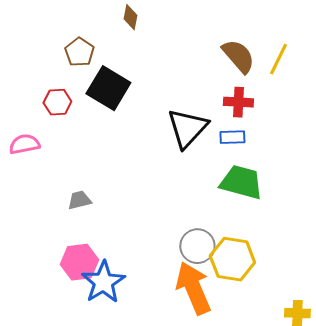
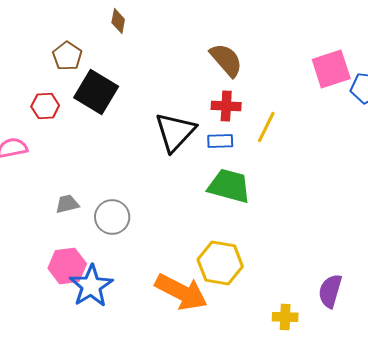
yellow line: (278, 59) -> (266, 127), moved
gray circle: (197, 246) -> (112, 217), moved
orange arrow: (193, 288) -> (181, 292), turned 140

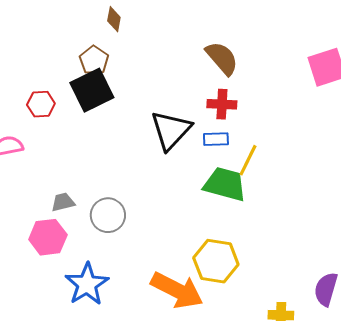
brown pentagon: (67, 56) -> (94, 60), moved
black square: (96, 92) -> (92, 90), turned 33
yellow line: (266, 127) -> (248, 160), moved
pink hexagon: (67, 266) -> (48, 237), moved

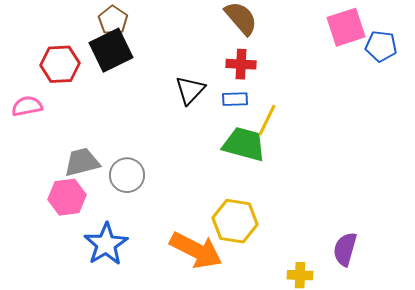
red hexagon: (41, 104) -> (60, 64), size x1.4
black triangle: (171, 130) -> (190, 90), size x0.7
gray trapezoid: (63, 202) -> (82, 162), size x1.5

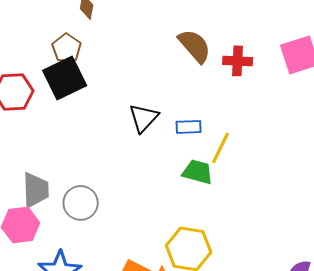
red cross: (241, 64) -> (238, 61), moved
green trapezoid: (244, 144) -> (198, 172), size x0.7
gray trapezoid: (82, 162) -> (36, 190), turned 102

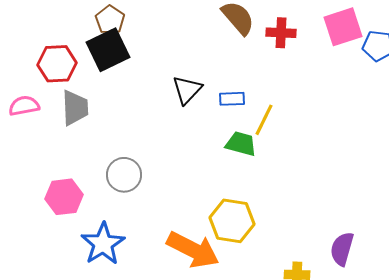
gray trapezoid: (36, 190) -> (75, 108), moved

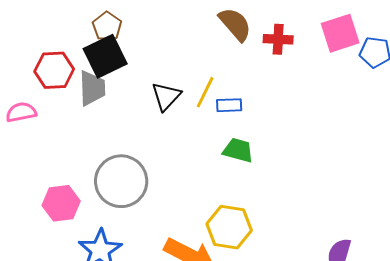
black triangle: (187, 90) -> (166, 96), moved
gray trapezoid: (75, 108) -> (92, 88), moved
yellow line: (264, 120) -> (205, 92), moved
gray circle: (124, 175) -> (121, 181), size x1.5

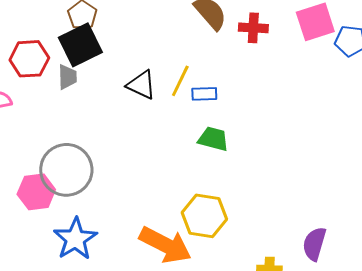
gray trapezoid: (92, 88) -> (67, 77), size x0.7
black triangle: (166, 96) -> (141, 85), turned -48
gray circle: (121, 181) -> (66, 170), moved

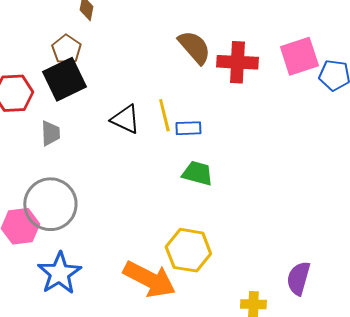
red cross: (253, 28) -> (237, 62), size x1.4
gray trapezoid: (67, 77) -> (50, 133), moved
yellow line: (180, 81) -> (164, 115), turned -40

